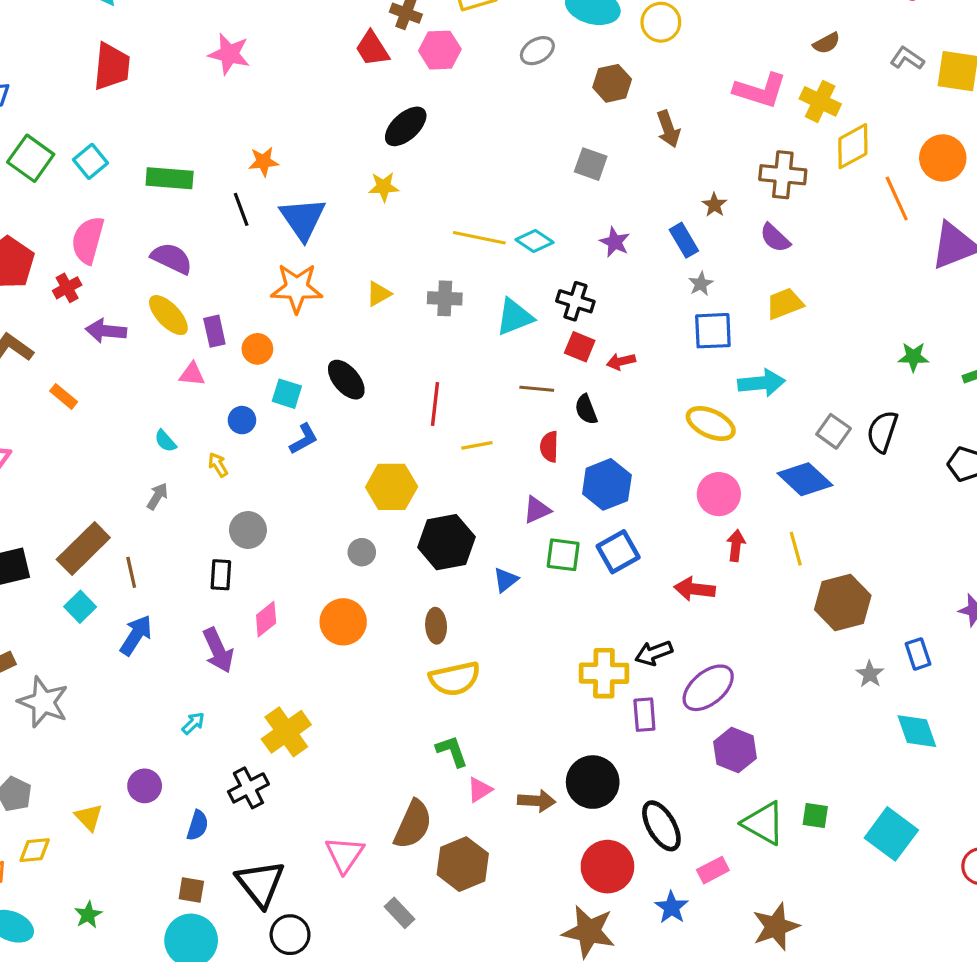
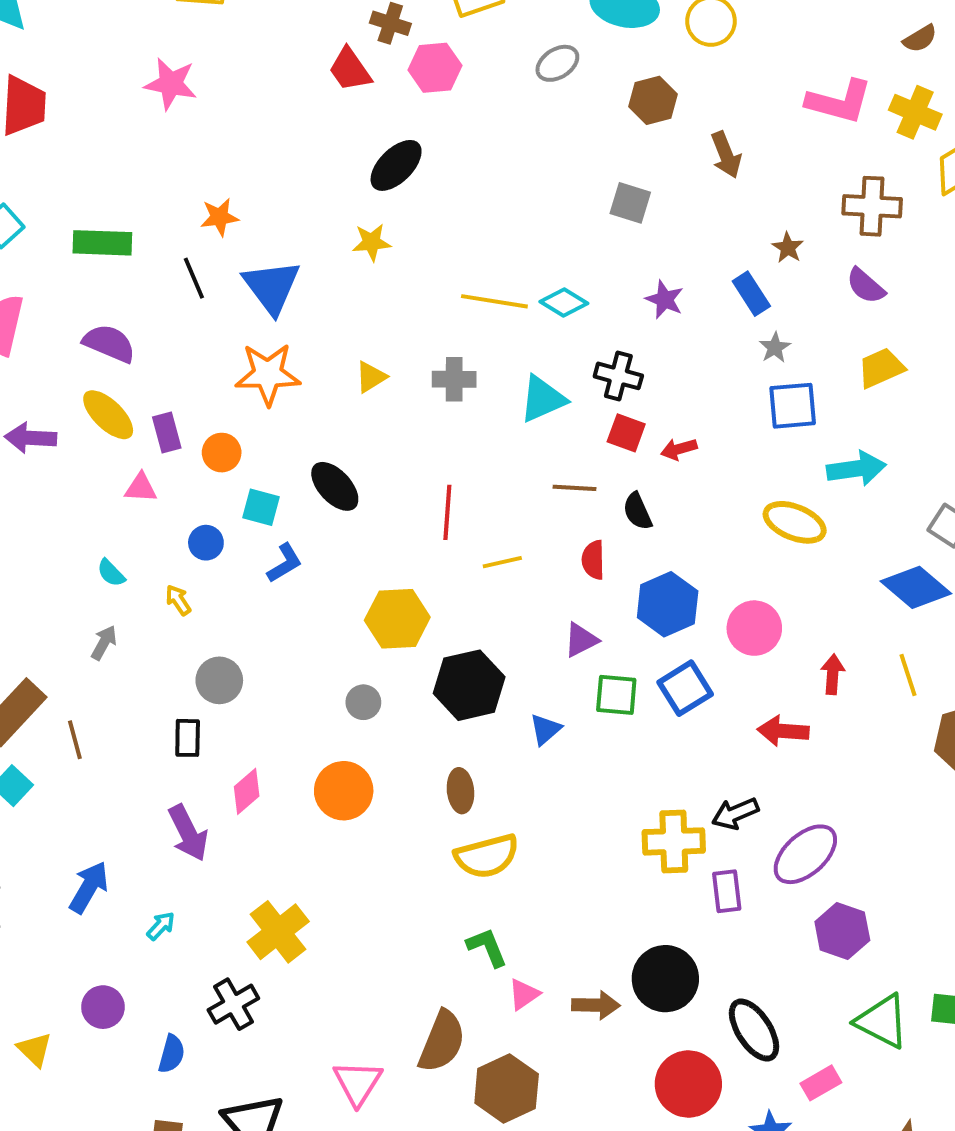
pink circle: (719, 494) -> (754, 628), moved
blue arrow: (136, 635) -> (89, 887), moved

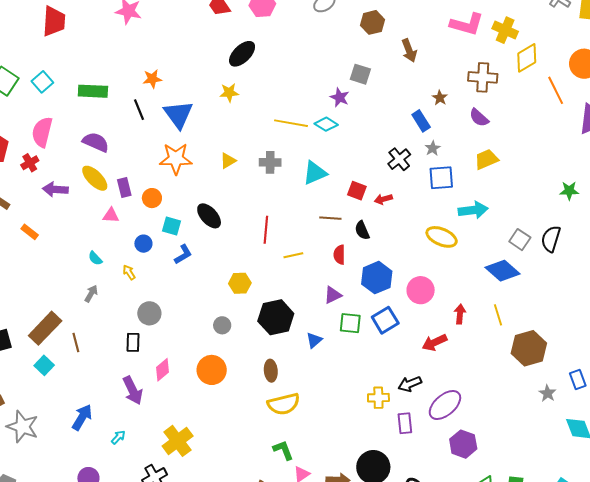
purple star: (665, 300) -> (340, 97), moved
black cross: (618, 376) -> (399, 159), moved, turned 35
yellow hexagon: (397, 619) -> (240, 283), size x0.7
red arrow: (783, 731) -> (434, 342), turned -30
yellow cross: (674, 841) -> (378, 398), size x0.7

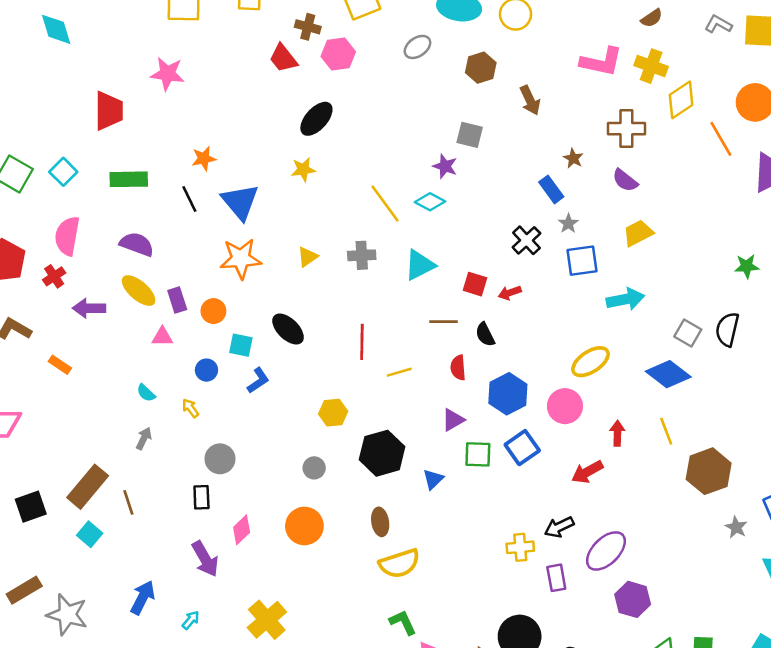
red trapezoid: (54, 21) -> (109, 111), moved
yellow line: (291, 123) -> (385, 203), turned 48
yellow ellipse: (442, 237) -> (590, 362), moved, turned -52

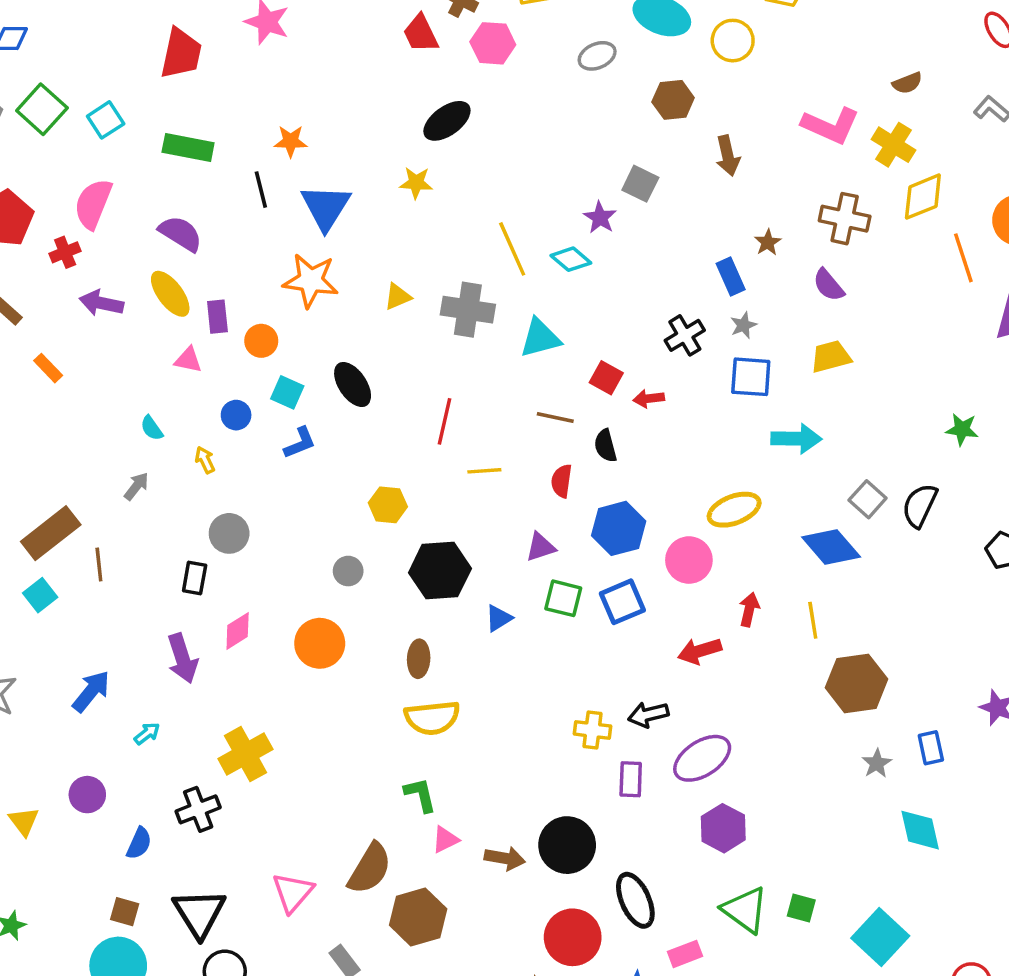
gray cross: (362, 255) -> (468, 310), size x1.4

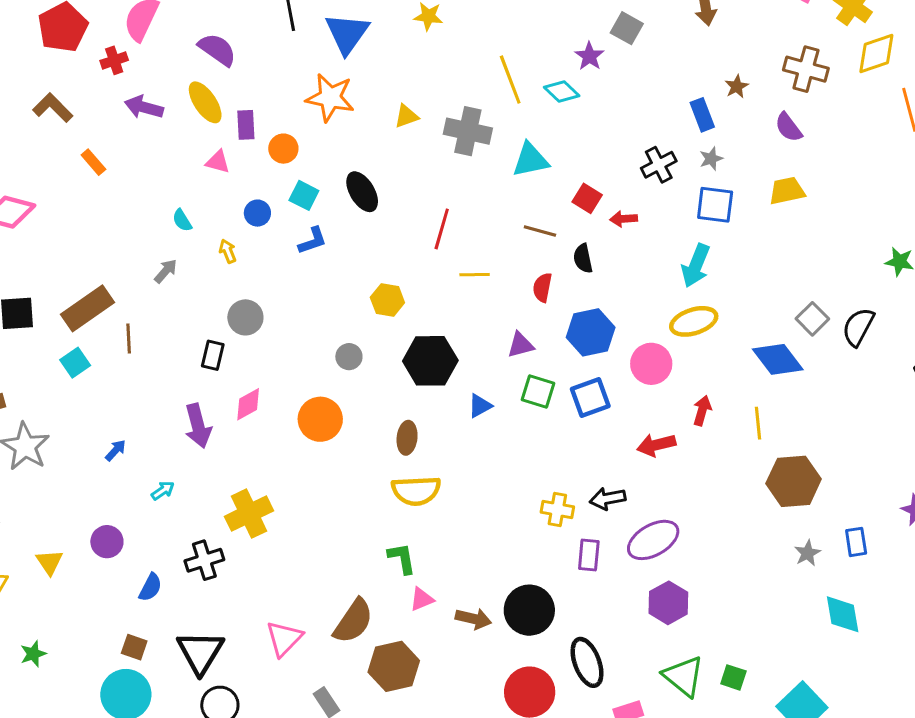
cyan arrow: (796, 439) -> (696, 266), moved, turned 108
blue arrow: (91, 691) -> (116, 450), size x0.6

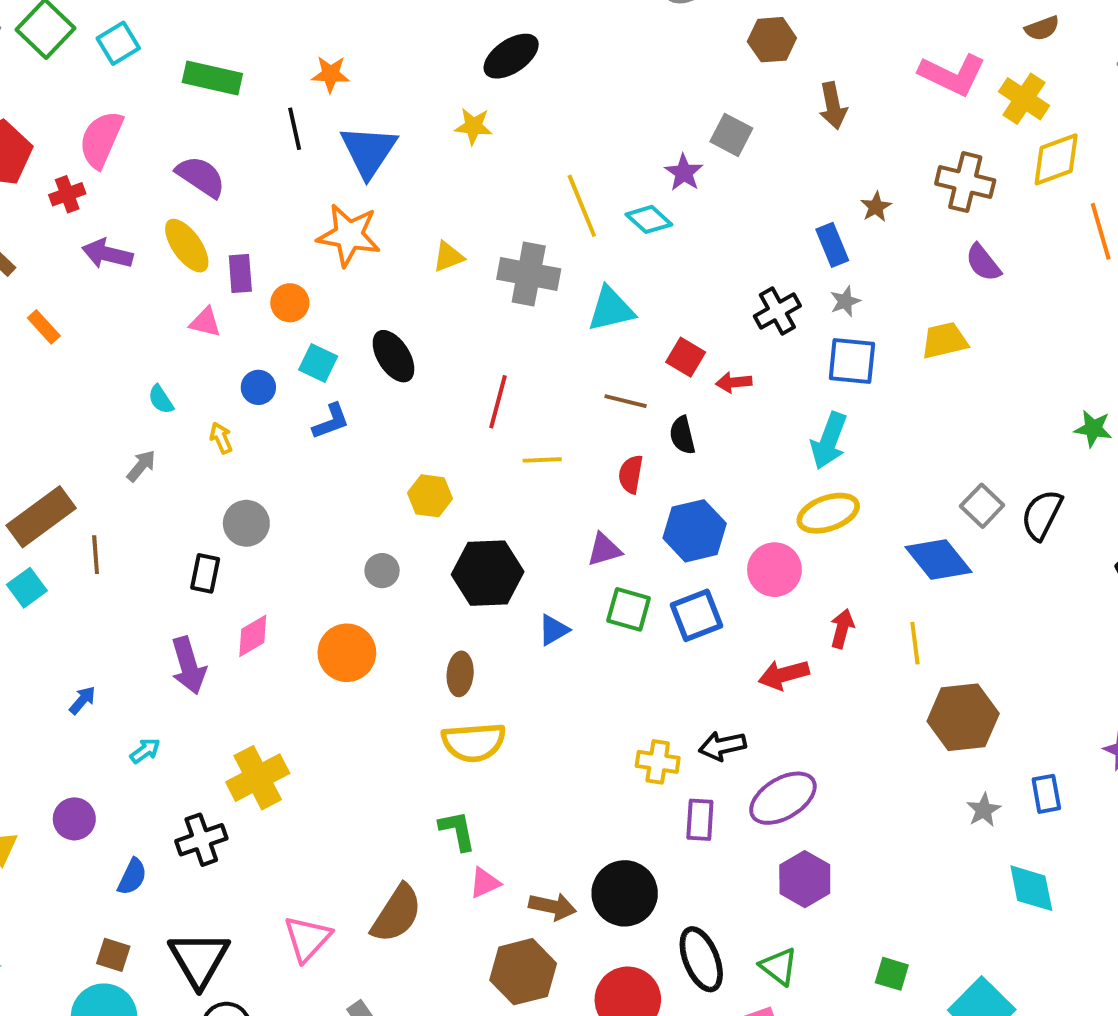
purple semicircle: (788, 127) -> (983, 263), moved
brown hexagon: (394, 666) -> (523, 972), moved
green triangle: (684, 676) -> (779, 966), moved, size x0.7

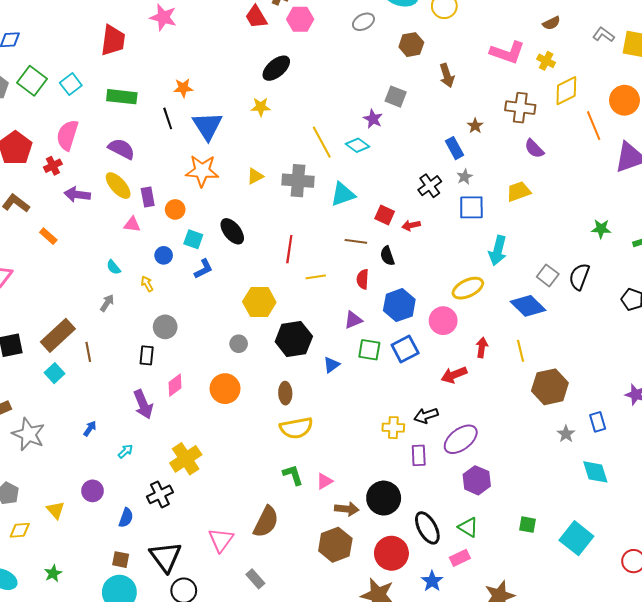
yellow cross: (1024, 99) -> (546, 61), size x0.7
cyan arrow: (829, 441) -> (498, 251), moved
yellow hexagon: (430, 496) -> (259, 302), size x1.4
pink triangle: (485, 883) -> (324, 481), moved

